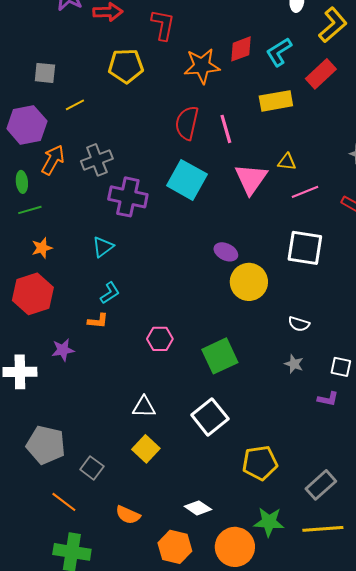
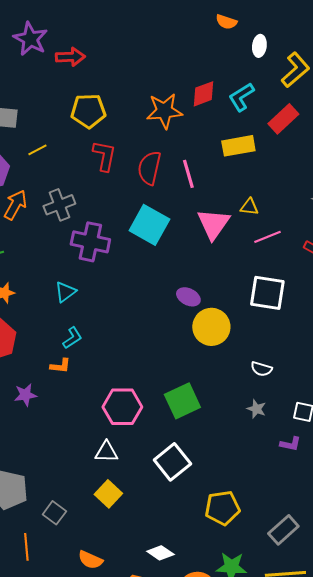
red L-shape: (163, 25) -> (104, 156), moved
pink hexagon: (160, 339) -> (122, 407), moved, size x1.5
orange line: (64, 502) -> (26, 547), turned 48

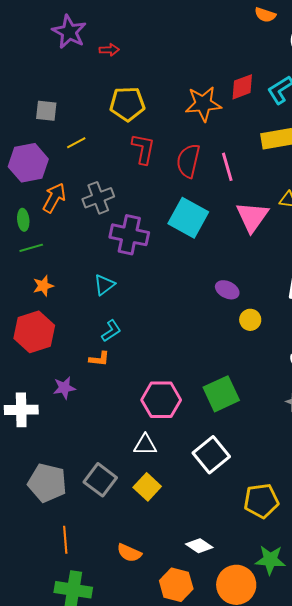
red arrow: (70, 57) -> (109, 50), size x0.7
yellow circle: (211, 327) -> (250, 320), size x0.6
gray square: (54, 513) -> (100, 480), moved, size x1.4

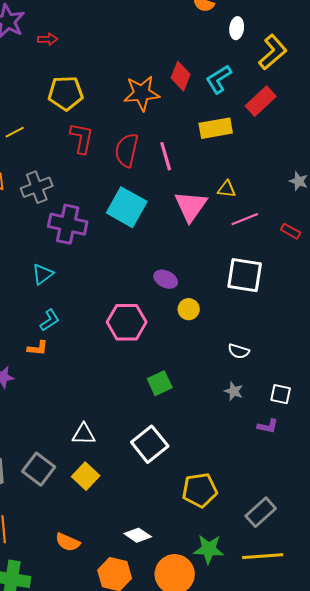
red diamond: (242, 87) -> (181, 76), turned -48
green square: (221, 394) -> (160, 383), size x0.7
pink hexagon: (161, 400) -> (127, 322), moved

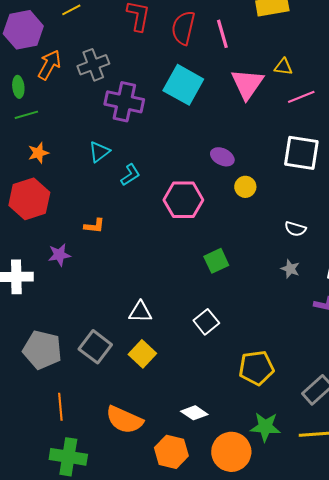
cyan L-shape: (50, 320) -> (130, 175), moved
white square: (150, 444) -> (206, 322), size x0.7
orange semicircle: (68, 542) -> (124, 420), size x1.5

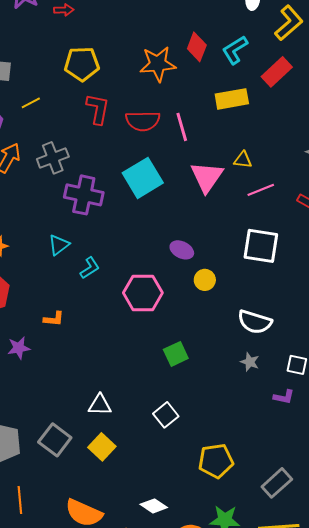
red semicircle: (183, 28) -> (143, 121), turned -104
cyan square: (183, 85) -> (143, 178), turned 30
white semicircle: (295, 229) -> (255, 322), size x1.6

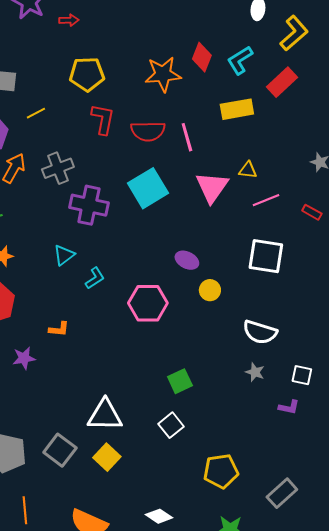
green square: (176, 354) -> (180, 381), moved
white triangle: (100, 405) -> (105, 415), size x1.5

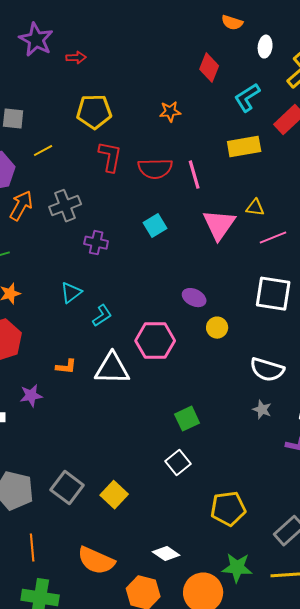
red diamond: (202, 57) -> (209, 68), moved
orange star: (163, 74) -> (170, 112), size x0.6
cyan square: (148, 188) -> (155, 226), size x0.6
purple cross: (89, 205) -> (96, 243), size x0.6
white triangle: (105, 415) -> (112, 369), moved

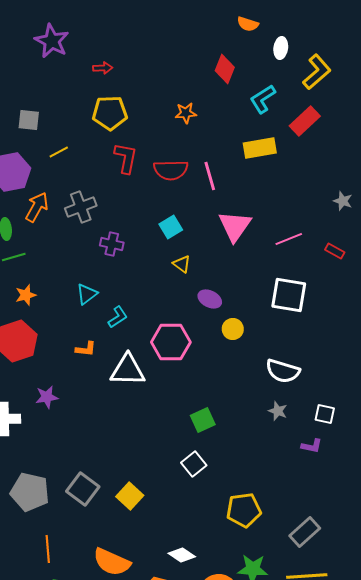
red arrow: (76, 58) -> (103, 68), moved
yellow triangle: (255, 208) -> (182, 264), moved, turned 30
orange L-shape: (66, 367) -> (86, 349), moved

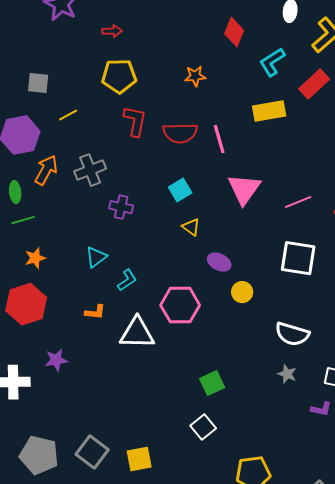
yellow square: (130, 496) -> (139, 459), turned 36

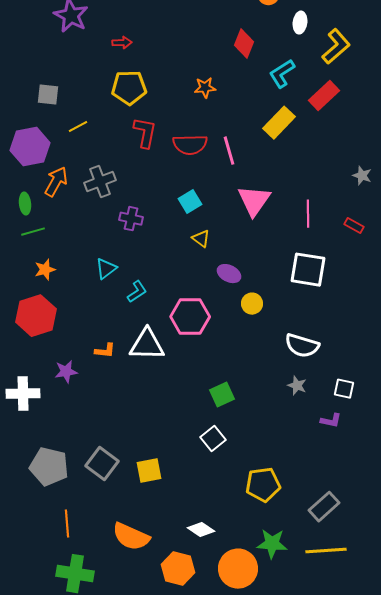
yellow rectangle: (269, 111) -> (279, 123), turned -36
pink line: (298, 202) -> (308, 214), turned -68
orange L-shape: (95, 312) -> (105, 351), moved

